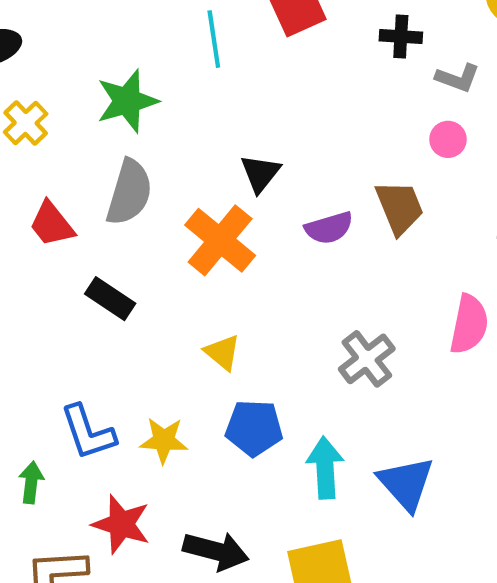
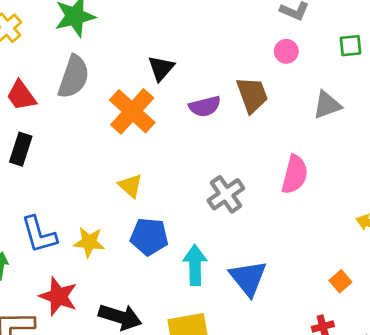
black rectangle: (110, 299) -> (21, 149), moved, turned 72

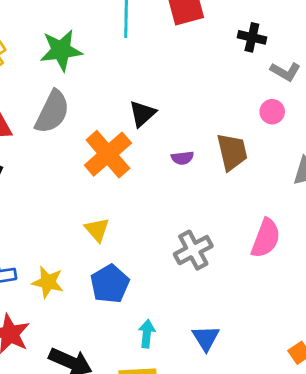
purple semicircle: (205, 106) -> (182, 158), size x0.7
blue pentagon: (149, 237) -> (110, 284), turned 30
cyan arrow: (195, 265) -> (147, 334), moved, size x0.7
blue triangle: (248, 278) -> (206, 338), size x0.7

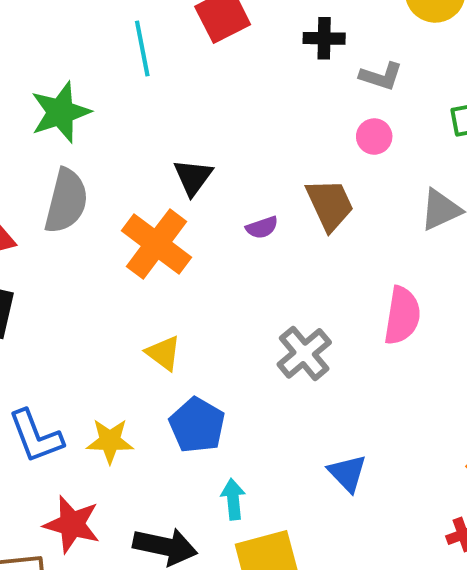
cyan arrow: (147, 334) -> (233, 499), moved

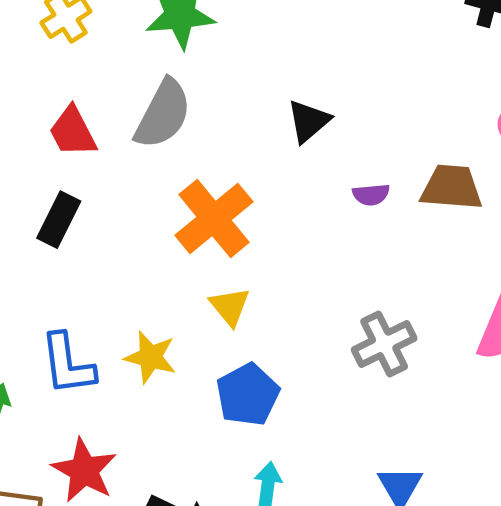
brown trapezoid: (330, 205) -> (451, 187), turned -74
orange cross: (157, 244) -> (214, 218), moved
yellow star: (110, 441) -> (150, 357), moved

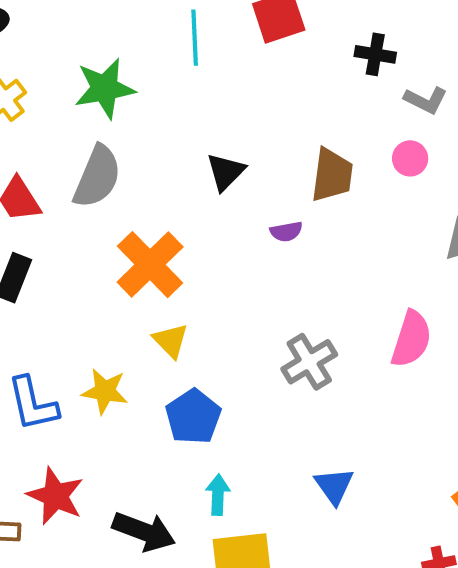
brown trapezoid: (451, 187) -> (332, 175), moved, turned 98

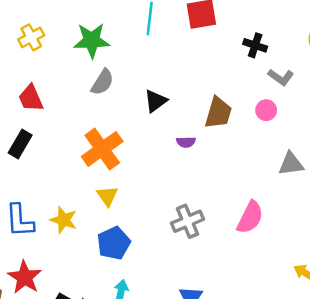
gray semicircle: (97, 177) -> (102, 82), moved, size x0.7

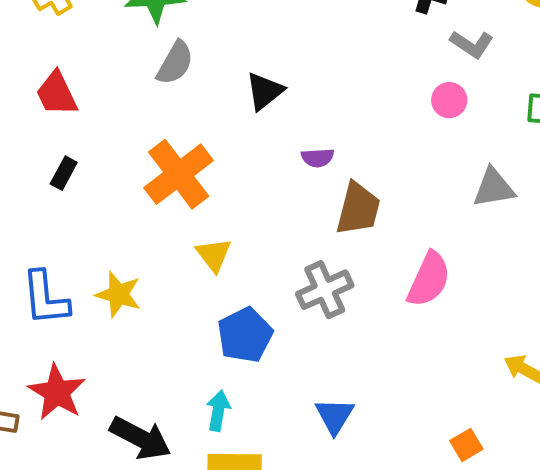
brown trapezoid: (218, 113) -> (358, 209), moved
black rectangle: (20, 144) -> (64, 173), moved, size x0.7
yellow triangle: (107, 196) -> (214, 255), moved
blue pentagon: (114, 243) -> (245, 335), moved

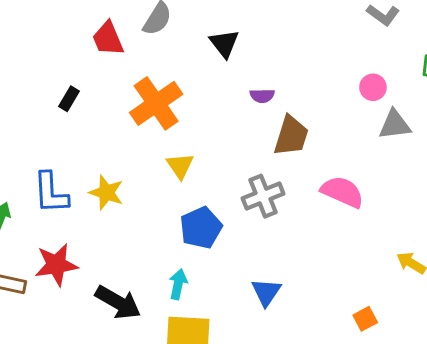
black triangle: (265, 91) -> (224, 43), turned -32
red trapezoid: (57, 94) -> (108, 39), moved
pink circle: (449, 100) -> (373, 87), moved
pink semicircle: (429, 279) -> (342, 192), turned -93
red star: (57, 392) -> (56, 265), turned 30

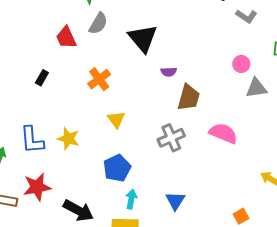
black triangle: (224, 43) -> (143, 38), size x1.5
orange cross: (156, 103) -> (99, 79), size x0.7
blue pentagon: (201, 228) -> (117, 168), moved
cyan arrow: (178, 284) -> (131, 199), moved

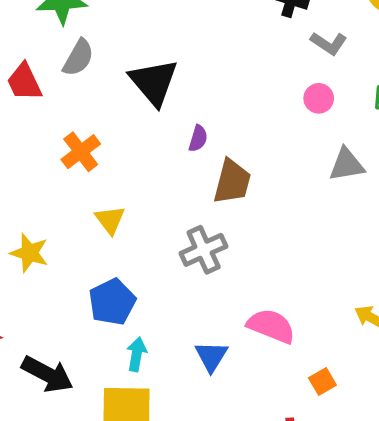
pink circle: (241, 64) -> (319, 98), moved
purple semicircle: (169, 72) -> (198, 138), turned -70
pink semicircle: (223, 133) -> (271, 326), moved

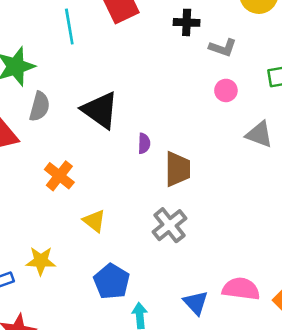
gray triangle: (347, 165) -> (259, 134), turned 44
pink semicircle: (271, 326) -> (241, 289), moved

